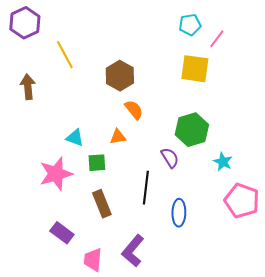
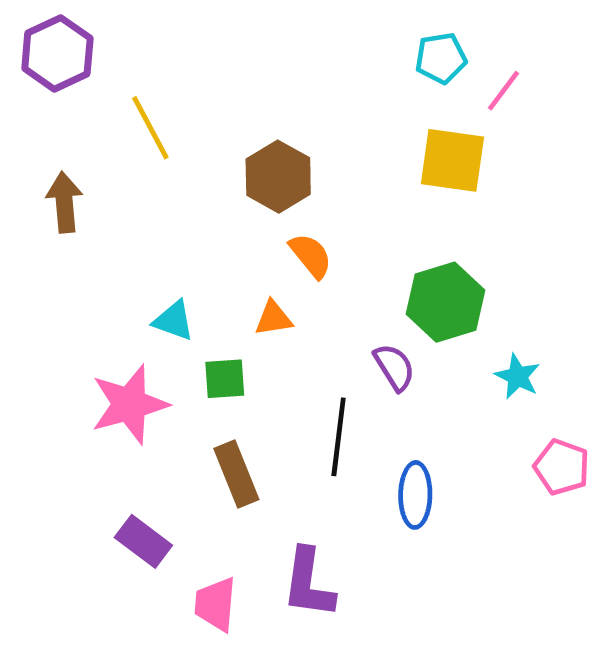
pink pentagon: (242, 201) -> (562, 467), size x0.7
purple L-shape: (133, 251) -> (308, 583), turned -32

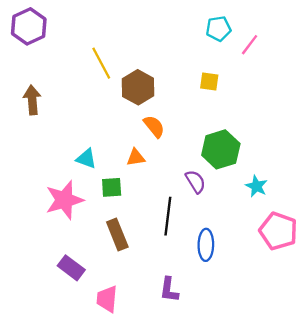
yellow line: (150, 128) -> (101, 63), moved
yellow square: (452, 160) -> (209, 82), moved, size x0.6
pink pentagon: (562, 467) -> (278, 231), size x1.4
purple L-shape: (308, 583) -> (169, 290), moved, size x0.7

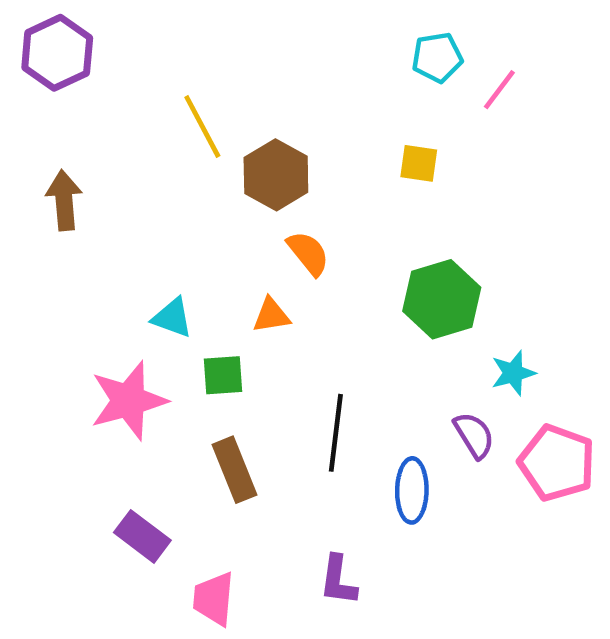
purple semicircle: (195, 182) -> (474, 435), moved
cyan star: (256, 186) -> (513, 373), turned 30

